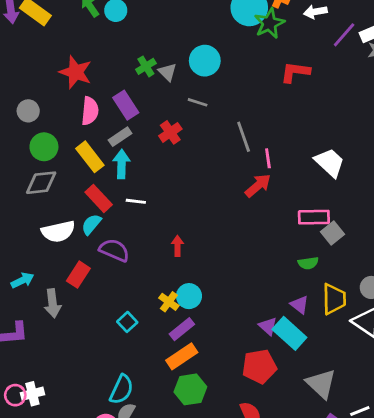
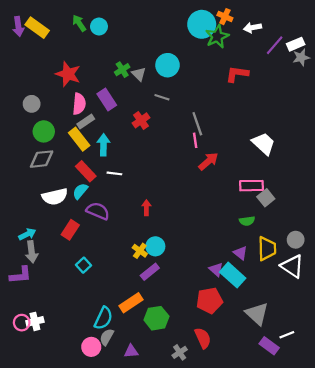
gray rectangle: (120, 137) -> (86, 122), moved
pink line: (268, 158) -> (195, 140), moved
gray arrow: (53, 303) -> (32, 252), moved
cyan square: (127, 322) -> (84, 265), moved
orange rectangle: (182, 356) -> (131, 303), moved

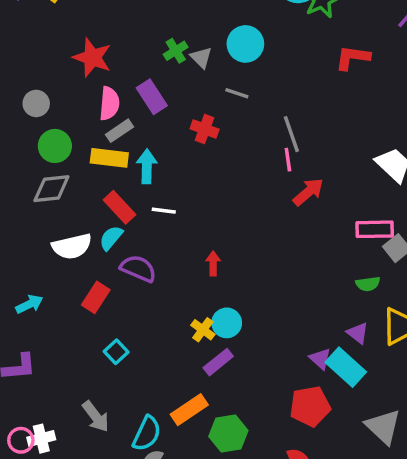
red cross: (141, 120) -> (205, 129), turned -35
yellow rectangle: (79, 139) -> (109, 158), turned -45
gray arrow: (32, 252) -> (96, 416), moved, turned -30

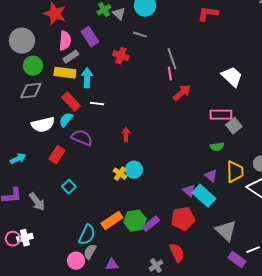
gray circle: (36, 103) -> (22, 41), size x1.6
purple rectangle: (218, 362) -> (151, 224), moved
gray arrow: (96, 416) -> (37, 202), moved
green hexagon: (228, 433) -> (135, 221), moved

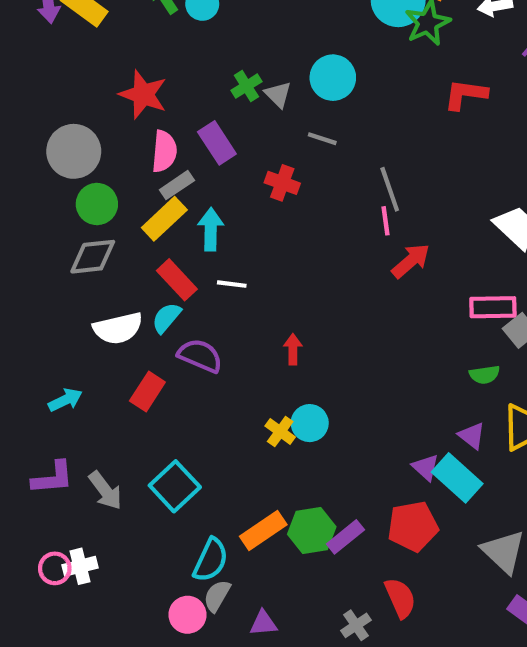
yellow rectangle: (65, 73) -> (164, 219), turned -50
cyan square: (69, 187) -> (175, 486), moved, size x1.6

